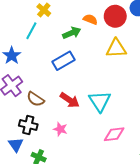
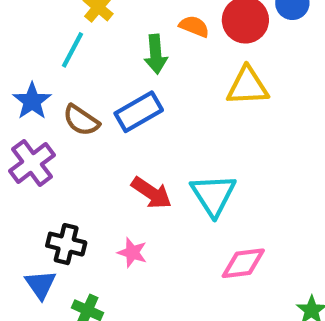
green arrow: (72, 33) -> (156, 54), turned 108
brown semicircle: (35, 99) -> (81, 120), moved

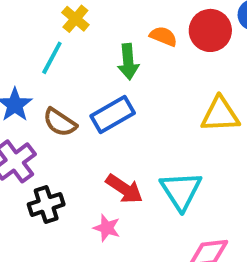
yellow triangle: (248, 86) -> (220, 115), moved
black cross: (66, 244) -> (46, 204), moved, turned -32
pink star: (132, 253) -> (107, 228), moved

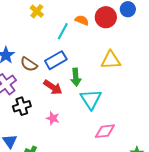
cyan line: (52, 58) -> (63, 31), moved
green arrow: (128, 62) -> (76, 77), moved
red arrow: (124, 189) -> (53, 87), moved

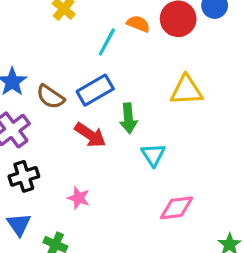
cyan triangle: (91, 99) -> (153, 155), size x0.7
black cross: (22, 106) -> (24, 176), moved
pink star: (53, 118) -> (79, 198), moved

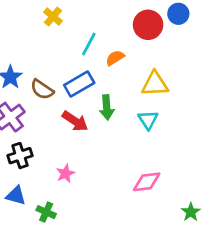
orange semicircle: (138, 24) -> (115, 58), moved, turned -54
cyan triangle: (153, 155) -> (148, 120), moved
pink star: (79, 198) -> (65, 174), turned 30
blue triangle: (19, 224) -> (16, 196), turned -40

